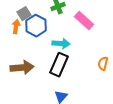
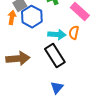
orange semicircle: (103, 64) -> (74, 33), moved
black rectangle: (59, 65) -> (55, 56), turned -55

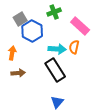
orange arrow: (12, 18) -> (12, 53), moved
brown arrow: (18, 59) -> (18, 73), size x0.6

